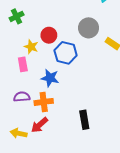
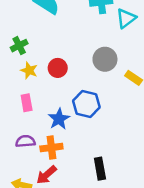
yellow star: (31, 47) -> (29, 70), moved
blue hexagon: (66, 53) -> (86, 104), moved
blue star: (50, 78) -> (59, 119), turned 30

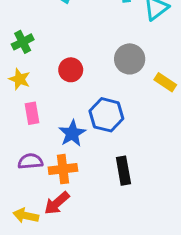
yellow star: (29, 70) -> (20, 79), moved
black rectangle: (100, 169) -> (123, 171), moved

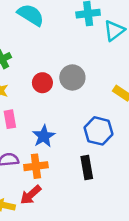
gray circle: (130, 59) -> (72, 77), moved
blue hexagon: (106, 115) -> (98, 131), moved

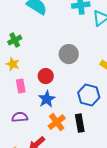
red circle: (42, 83) -> (46, 76), moved
orange cross: (36, 166) -> (57, 122), moved, turned -30

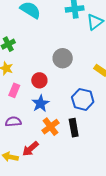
pink rectangle: (21, 86) -> (14, 90), turned 32

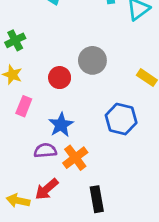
red circle: (39, 80) -> (60, 78), moved
purple semicircle: (13, 122) -> (45, 151), moved
black rectangle: (74, 128) -> (97, 199), moved

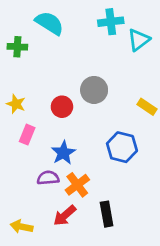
green cross: (15, 40) -> (17, 47), moved, turned 30
red arrow: (47, 189) -> (65, 215), moved
black rectangle: (97, 199) -> (107, 214), moved

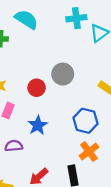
purple semicircle: (48, 178) -> (14, 146), moved
orange cross: (77, 185) -> (89, 152), moved

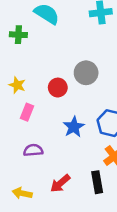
blue star: (38, 125) -> (74, 127), moved

